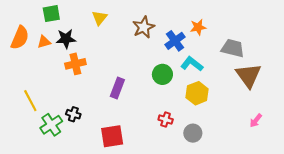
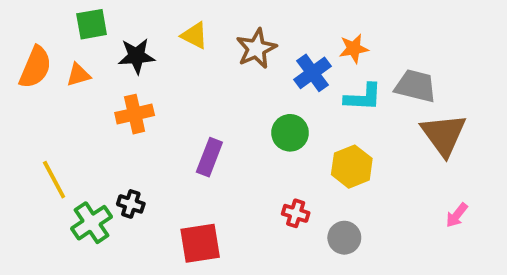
yellow triangle: (100, 18) -> (195, 35), moved, turned -42
black star: (66, 39) -> (136, 56), moved
cyan L-shape: (192, 64) -> (363, 97), moved, turned 145

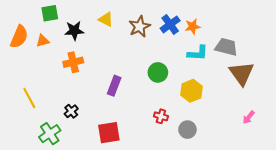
blue cross: (312, 73) -> (170, 24), moved
black cross: (131, 204) -> (71, 111), turned 32
green cross: (92, 223) -> (50, 134), moved

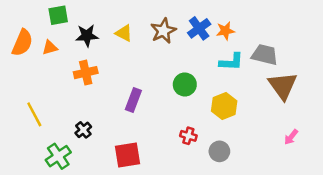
yellow triangle: (106, 19) -> (124, 33), moved

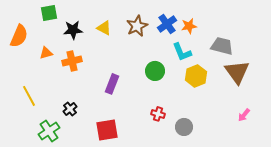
orange triangle: (50, 47) -> (46, 53), moved
cyan L-shape: (231, 62) -> (182, 52), moved, turned 65
yellow hexagon: (224, 106) -> (196, 76), moved

